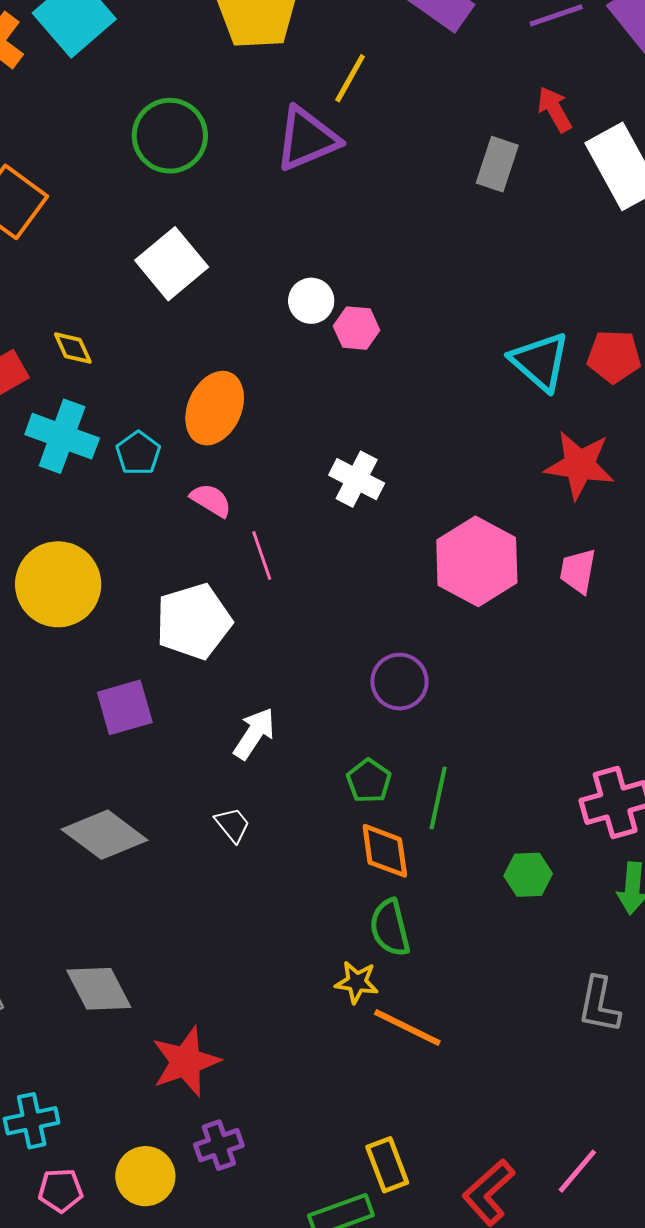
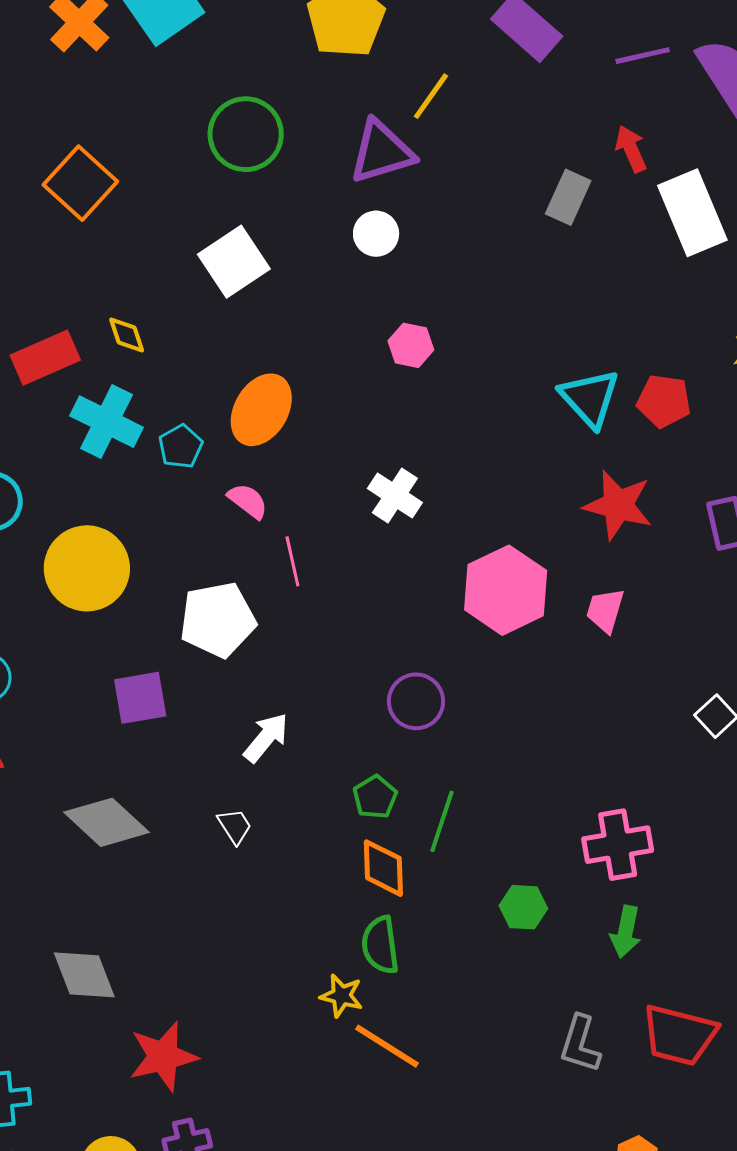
white circle: (311, 301) -> (376, 234), moved

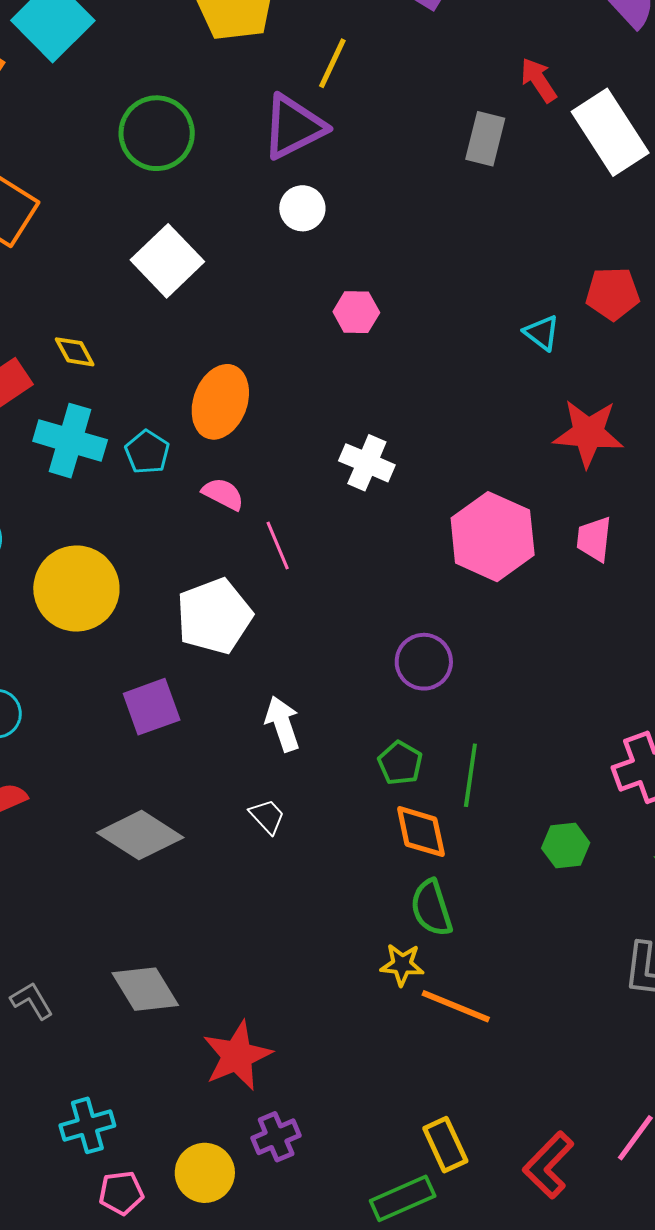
cyan triangle: (590, 398) -> (542, 333), size x0.6
red pentagon: (664, 401) -> (613, 294), moved
white arrow: (266, 738) -> (282, 724), turned -48

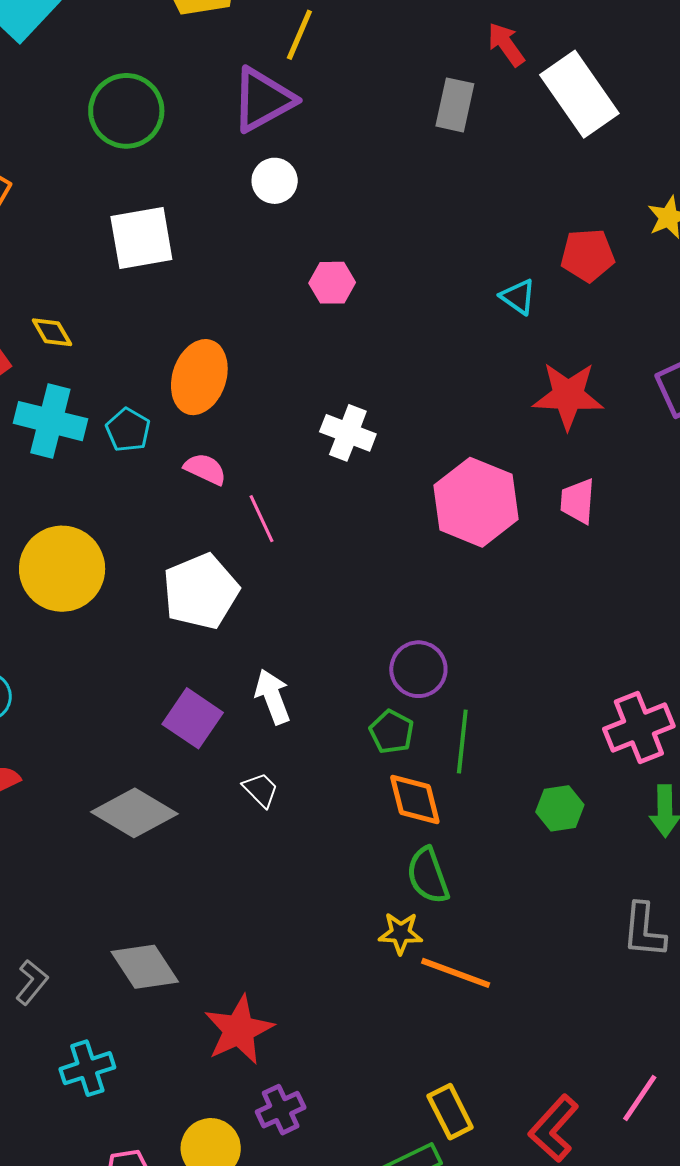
white square: (167, 261) -> (141, 238), turned 36
purple circle: (424, 662) -> (418, 669), moved
purple square: (152, 707) -> (193, 718), moved, turned -34
gray L-shape: (32, 1001) -> (32, 982), turned 72
cyan cross: (87, 1125) -> (87, 1068), moved

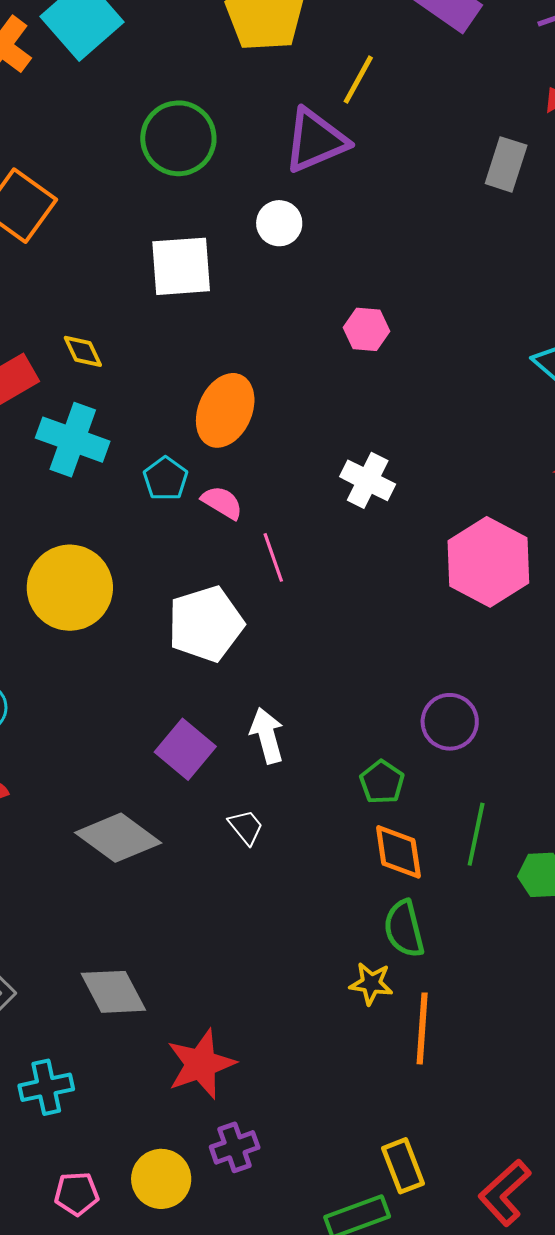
white circle: (275, 181) -> (279, 223), moved
cyan pentagon: (128, 430) -> (166, 479), moved
purple circle: (418, 669) -> (450, 722), moved
green line: (462, 742) -> (476, 834), moved
orange line: (456, 973) -> (422, 1028), turned 68

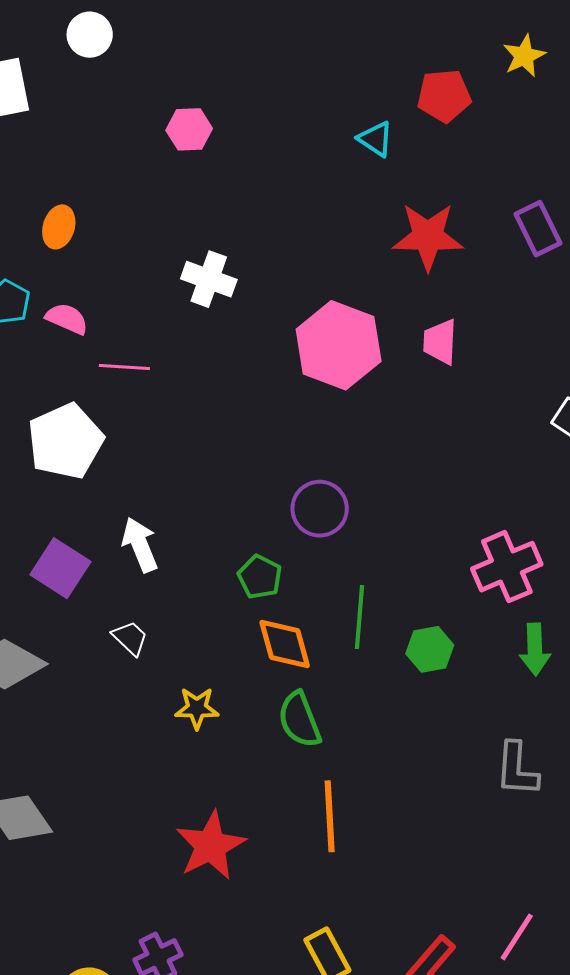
orange ellipse: (225, 410) -> (59, 227), size x0.6
pink line: (273, 557) -> (124, 367), turned -60
yellow star: (371, 983) -> (197, 708), moved
red star: (201, 1064) -> (211, 846), moved

